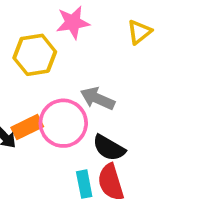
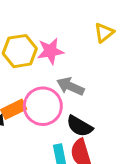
pink star: (73, 22) -> (50, 51), moved

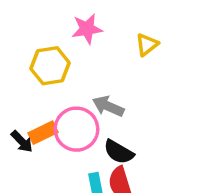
pink star: (50, 51) -> (87, 29), moved

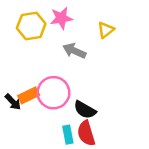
yellow hexagon: (50, 66) -> (31, 26), moved
gray arrow: (108, 106) -> (74, 51), moved

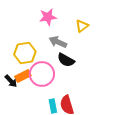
yellow hexagon: (31, 26) -> (25, 53), moved
black semicircle: (85, 110) -> (66, 60), moved

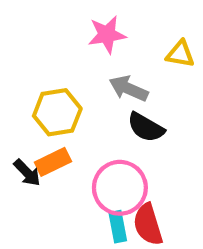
yellow triangle: (82, 26) -> (180, 54), turned 48
pink circle: (42, 74) -> (120, 188), moved

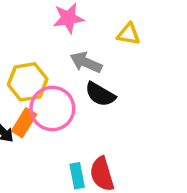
orange rectangle: (53, 162) -> (24, 123), turned -32
pink circle: (120, 188) -> (52, 109), moved

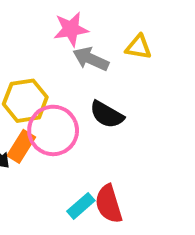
gray arrow: (86, 62) -> (91, 59), moved
cyan rectangle: (77, 176) -> (81, 206), turned 60

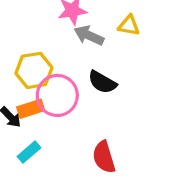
orange rectangle: (21, 146) -> (31, 109), turned 40
cyan rectangle: (81, 206) -> (29, 152), moved

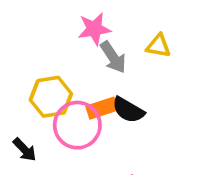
gray arrow: (89, 35) -> (113, 57), turned -148
orange rectangle: (31, 109) -> (102, 108), moved

